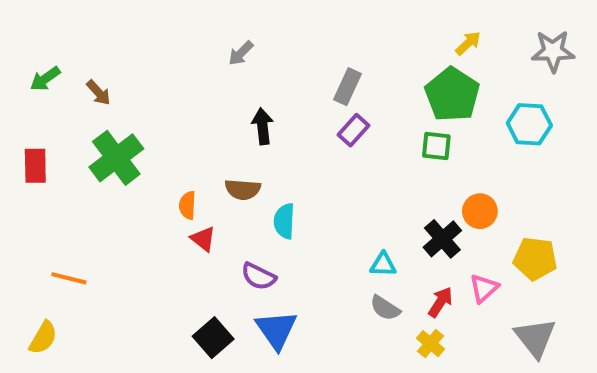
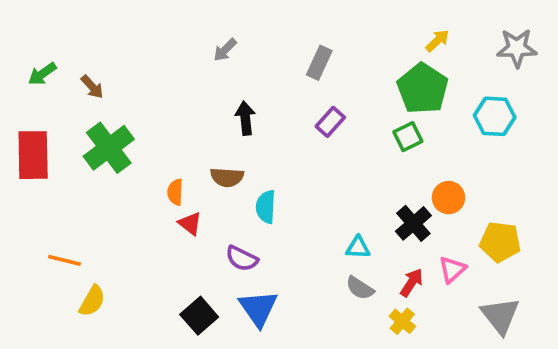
gray rectangle: (348, 87) -> (319, 63), moved
green square: (436, 146) -> (408, 137), turned -32
red rectangle: (35, 166) -> (33, 155), size x1.5
yellow semicircle: (43, 338) -> (92, 301), moved

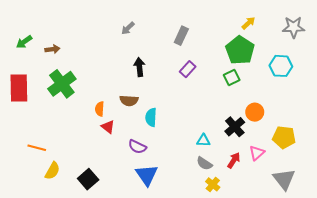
brown arrow: (92, 87) -> (52, 49), turned -56
black square: (199, 316) -> (88, 179), moved
yellow cross: (402, 321) -> (213, 184), moved

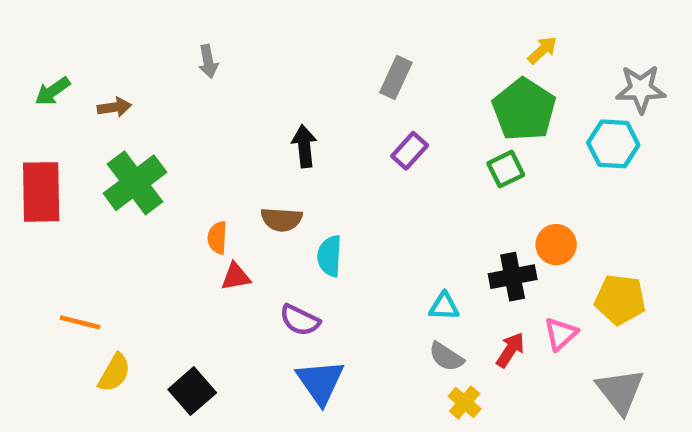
gray star: (294, 27) -> (641, 89), moved
gray arrow: (128, 28) -> (208, 61), moved, turned -56
red triangle: (108, 127) -> (236, 277), turned -48
black cross: (235, 127) -> (513, 277), turned 30

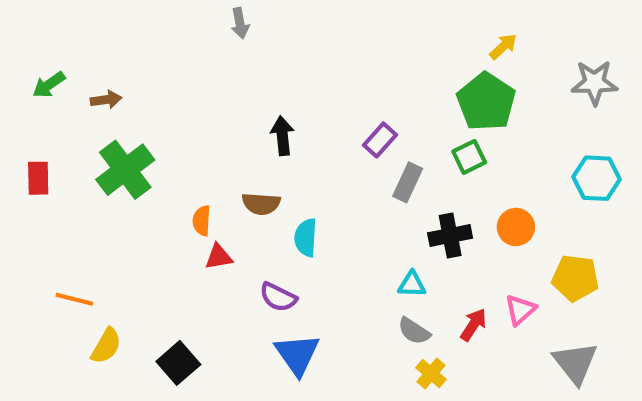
gray arrow: (208, 61) -> (240, 23), moved
gray rectangle: (396, 78) -> (408, 182), moved
cyan hexagon: (613, 144) -> (597, 178), moved
red rectangle: (41, 192) -> (38, 178), size x0.6
black cross: (513, 277) -> (450, 236), moved

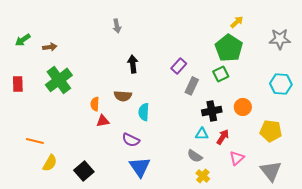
gray arrow: (240, 23) -> (117, 26), moved
cyan triangle: (412, 284) -> (202, 134), moved
pink triangle: (520, 310) -> (237, 158), moved
red arrow: (473, 325) -> (223, 137), moved

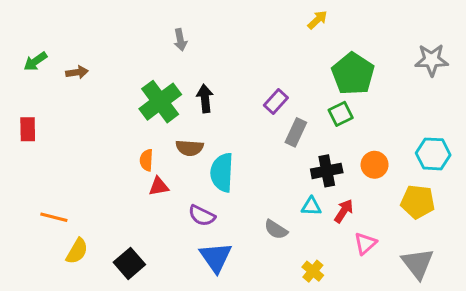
yellow arrow: (237, 22) -> (317, 20), moved
green cross: (59, 80) -> (160, 102), moved
cyan hexagon: (281, 84) -> (433, 154), moved
cyan semicircle: (144, 112) -> (222, 172), size x1.4
gray semicircle: (195, 156) -> (276, 230), moved

